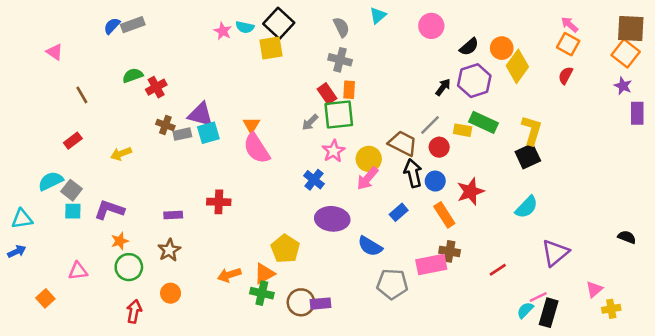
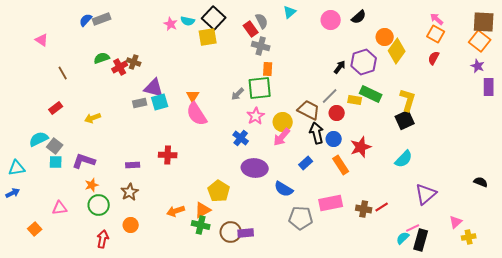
black semicircle: (469, 47) -> (359, 17), moved
red rectangle: (327, 94) -> (251, 29), moved
brown cross: (165, 125) -> (134, 62), moved
brown cross: (450, 251) -> (364, 209), moved

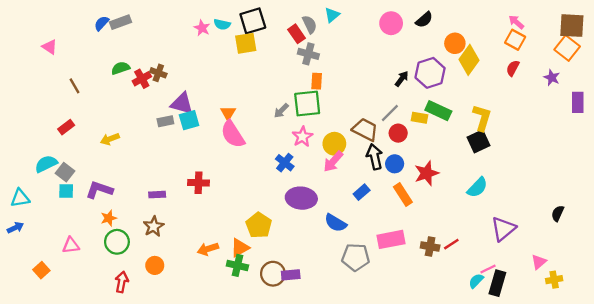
cyan triangle: (290, 12) -> (332, 15), moved
black square: (214, 18) -> (253, 21), turned 30
purple star: (478, 66) -> (552, 78), moved
black semicircle: (481, 182) -> (558, 213), moved, turned -88

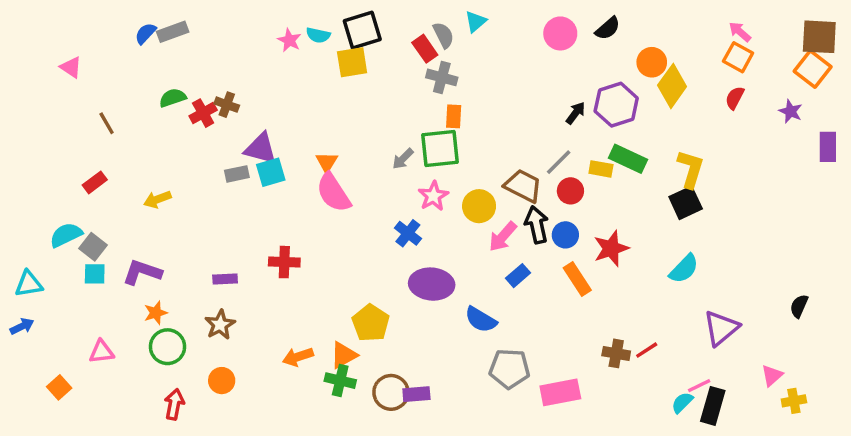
pink arrow: (333, 161) -> (503, 237), moved
pink rectangle: (391, 239) -> (560, 392), moved

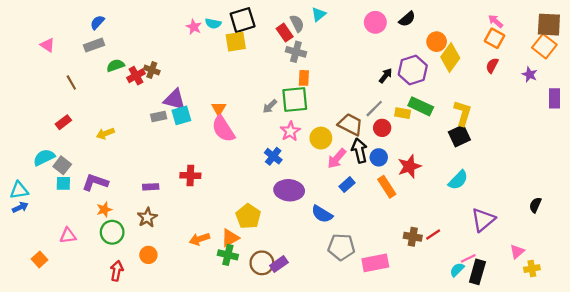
gray rectangle: (173, 32) -> (94, 45), moved
blue arrow: (22, 326) -> (20, 207), moved
purple rectangle: (416, 394) -> (279, 264), turned -30

